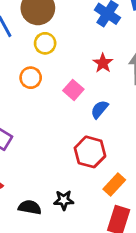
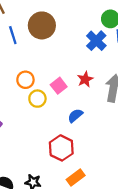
yellow circle: (45, 43) -> (37, 99), moved
pink square: (73, 90) -> (59, 86), moved

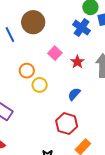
pink square: (59, 86) -> (55, 53), moved

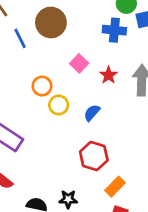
blue cross: (82, 28) -> (114, 30), turned -30
blue semicircle: (74, 94) -> (92, 113), moved

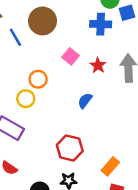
yellow circle: (59, 105) -> (26, 99), moved
red hexagon: (94, 156) -> (70, 148), moved

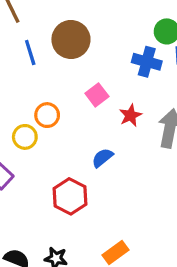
red hexagon: (70, 148) -> (70, 196), moved

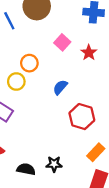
blue semicircle: (102, 158) -> (60, 87), moved
red hexagon: (70, 196) -> (82, 117), moved

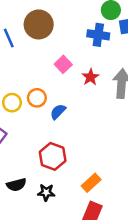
orange circle: (29, 63) -> (37, 98), moved
red hexagon: (82, 117) -> (53, 156), moved
black semicircle: (26, 169) -> (16, 185), moved, turned 150

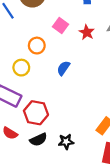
orange circle: (37, 98) -> (37, 46), moved
red hexagon: (53, 156) -> (36, 113), moved

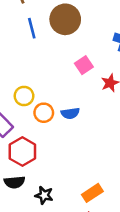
orange circle: (37, 46) -> (44, 113), moved
blue semicircle: (63, 68) -> (70, 113), turned -152

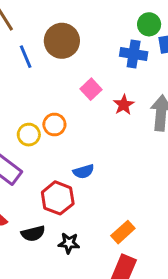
orange circle: (44, 113) -> (54, 125), moved
blue semicircle: (70, 113) -> (84, 171), moved
red hexagon: (22, 152) -> (58, 198), moved

